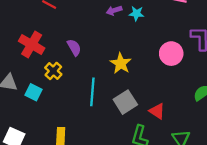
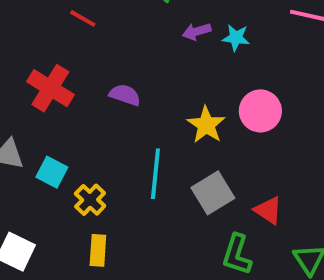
purple semicircle: (74, 47) -> (125, 95), turned -42
pink circle: (171, 54) -> (260, 111), moved
yellow cross: (53, 71) -> (90, 200), moved

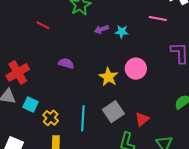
red cross: (50, 88) -> (18, 72), moved, turned 30
cyan line: (155, 174) -> (83, 118), moved
red triangle: (268, 210) -> (142, 119), turned 49

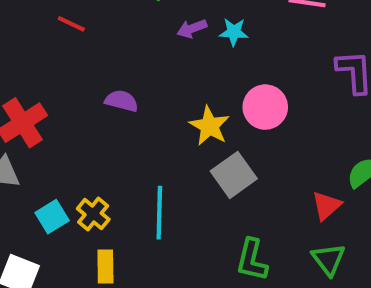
cyan square: (30, 105) -> (52, 217), moved, turned 35
gray square: (113, 112) -> (234, 175), moved
red triangle: (142, 119) -> (326, 206), moved

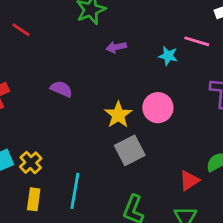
red line: (71, 24) -> (21, 30), moved
cyan star: (234, 32) -> (168, 56), moved
cyan line: (159, 213) -> (75, 191), moved

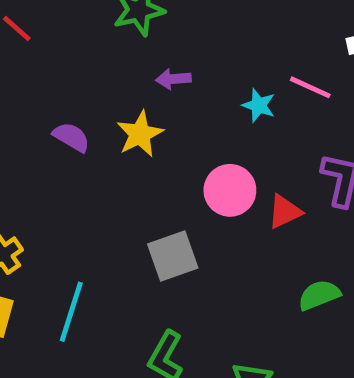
yellow star: (118, 115) -> (140, 134), moved
red triangle: (189, 181) -> (285, 212), moved

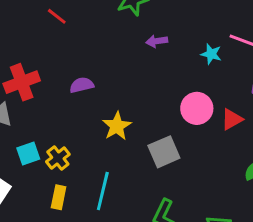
yellow star: (140, 134) -> (117, 126), moved
purple semicircle: (71, 137) -> (82, 85), moved, turned -40

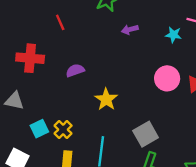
red line: (57, 16) -> (60, 22), moved, turned 35
red cross: (22, 82) -> (30, 58), moved, turned 32
gray square: (164, 152) -> (146, 134), moved

